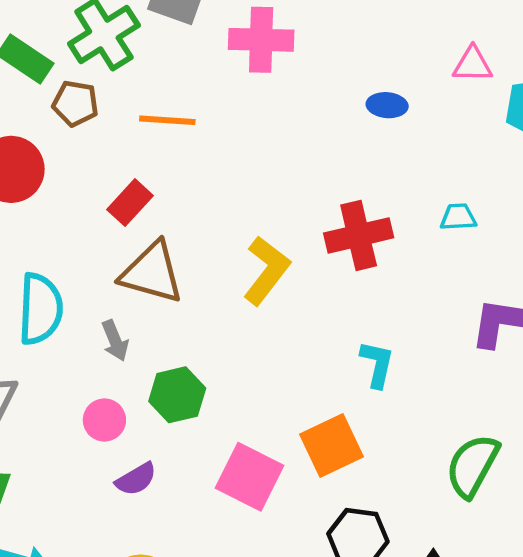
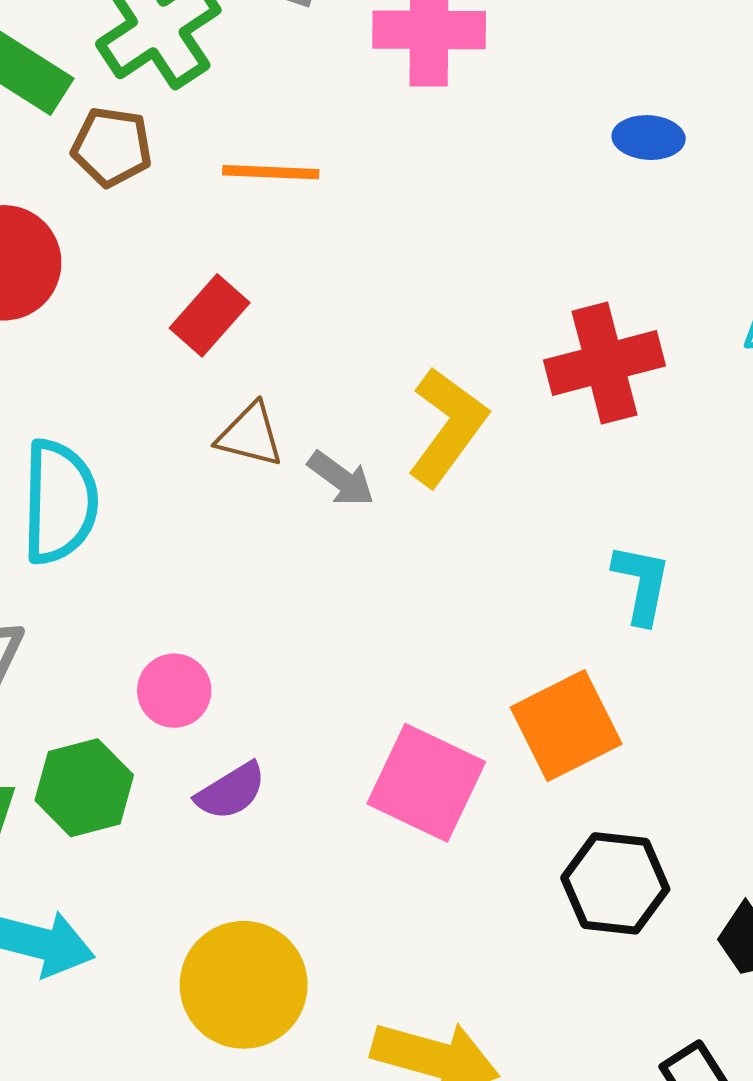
brown triangle: (152, 273) -> (250, 435), size x0.6
gray arrow: (115, 341) -> (341, 479), moved, turned -30
green hexagon: (177, 395) -> (84, 788), moved

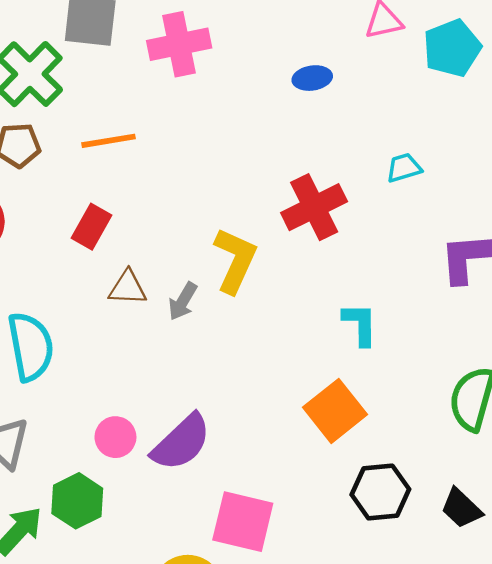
gray arrow: (341, 479) -> (183, 301), turned 96
pink square: (426, 783) -> (243, 522), moved
purple semicircle: (231, 791) -> (181, 442), moved, size x1.6

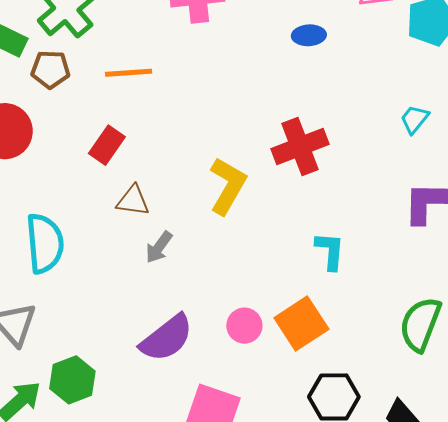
cyan trapezoid: (404, 168) -> (414, 119), moved, turned -40
gray arrow: (183, 301) -> (159, 247), moved
pink circle: (115, 437) -> (244, 326), moved

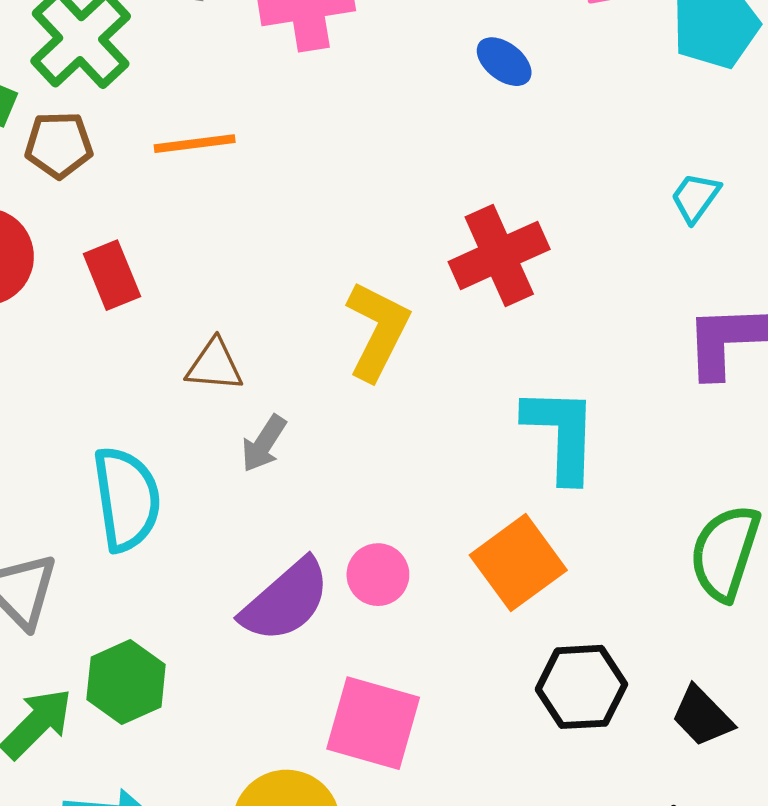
blue ellipse: (309, 35) -> (504, 62), turned 44
red rectangle: (107, 145) -> (112, 275), moved, turned -54
cyan semicircle: (45, 243) -> (127, 499), moved
cyan L-shape: (330, 251) -> (561, 434), size x1.5
pink circle: (244, 326) -> (378, 575), moved

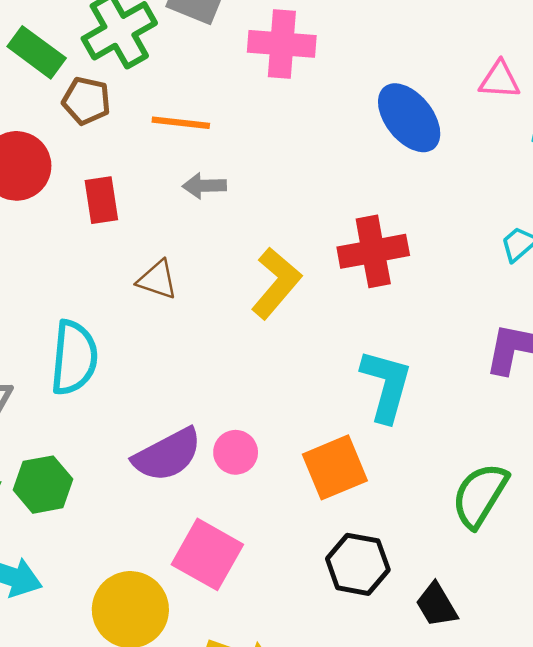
blue ellipse: (504, 62) -> (409, 118), size x1.8
gray arrow: (264, 444) -> (204, 186), moved, turned 42

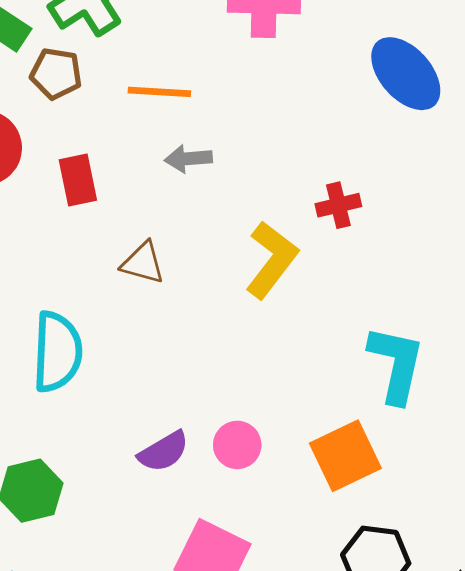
red cross: (373, 251) -> (338, 205), moved, size x0.6
purple semicircle: (167, 455) -> (164, 452), size x0.7

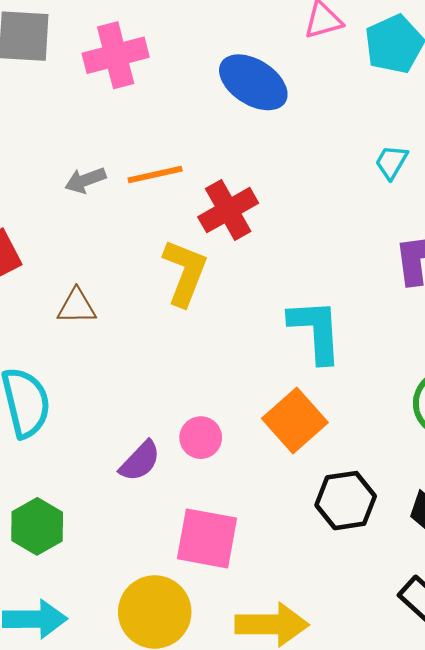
orange line: (159, 92) -> (155, 174), moved
gray arrow: (188, 159) -> (85, 180), moved
red cross: (338, 205) -> (228, 210), size x1.5

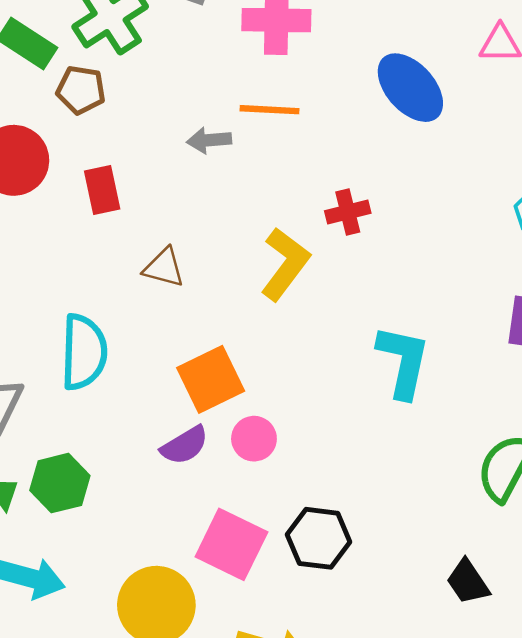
orange line: (155, 174) -> (269, 110), moved
red cross: (228, 210) -> (348, 212), size x0.7
orange square: (295, 420) -> (211, 379), moved
black hexagon: (346, 501) -> (319, 538), moved

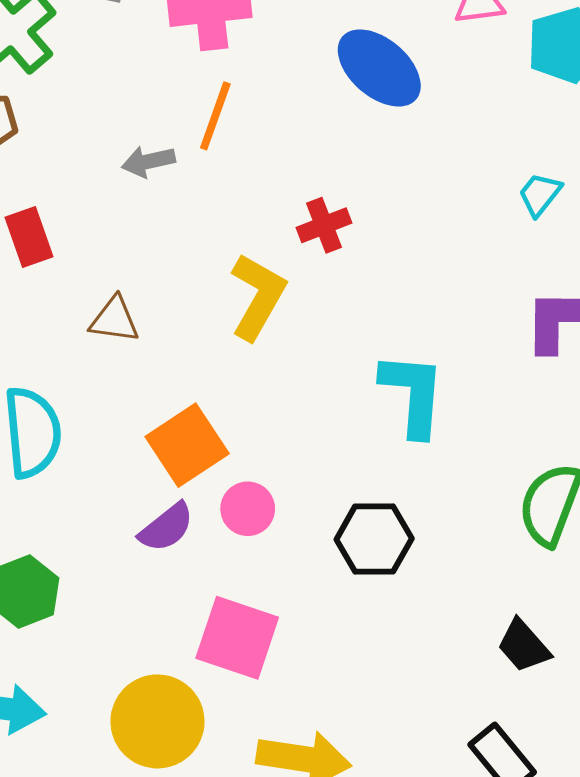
orange line: (269, 110) -> (215, 116), turned -66
black hexagon: (319, 538) -> (374, 539), moved

